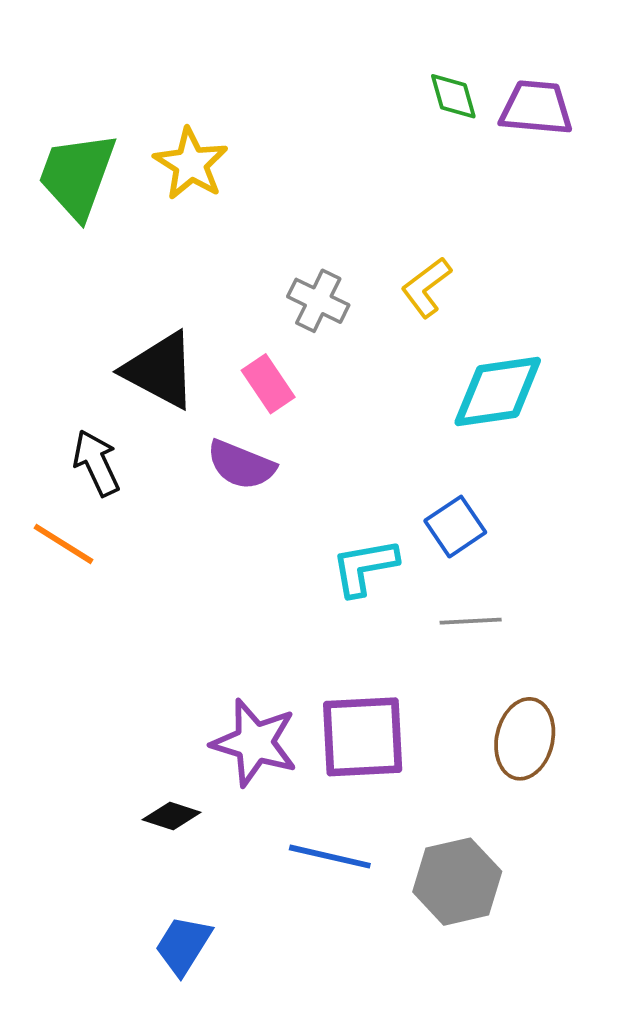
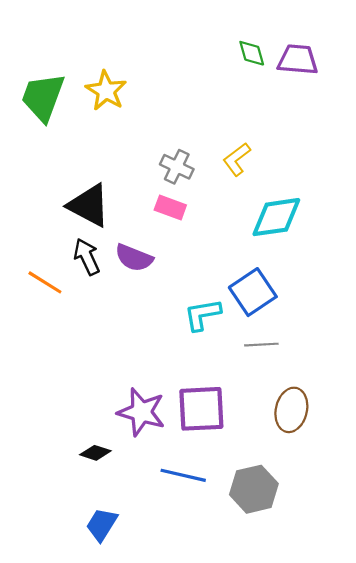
pink rectangle: (268, 384) -> (170, 207), moved, turned -36
black arrow: (96, 463) -> (87, 257), moved
blue square: (455, 527) -> (253, 292), size x1.4
orange line: (64, 544) -> (45, 282), moved

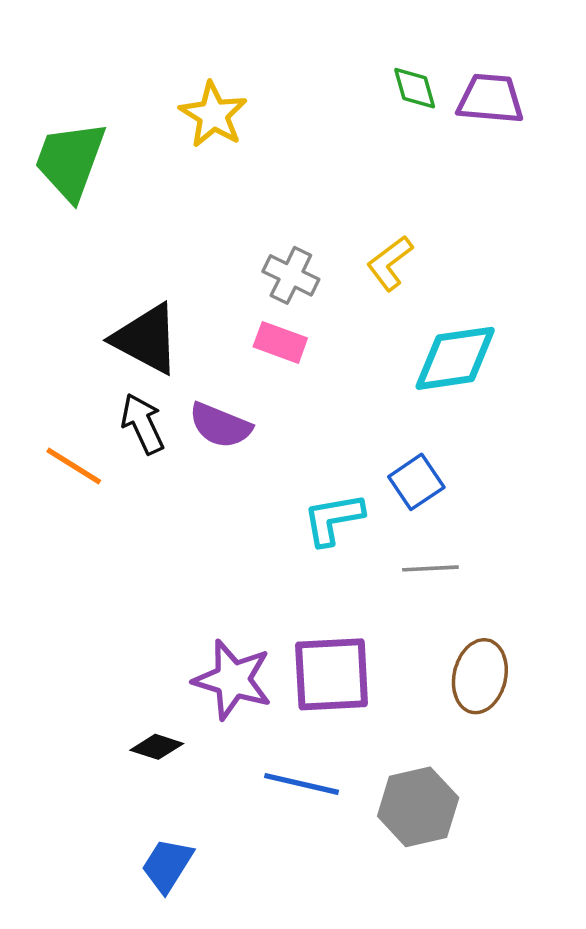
yellow star: (106, 91) -> (213, 115), moved
blue square: (253, 292) -> (416, 482), size x0.7

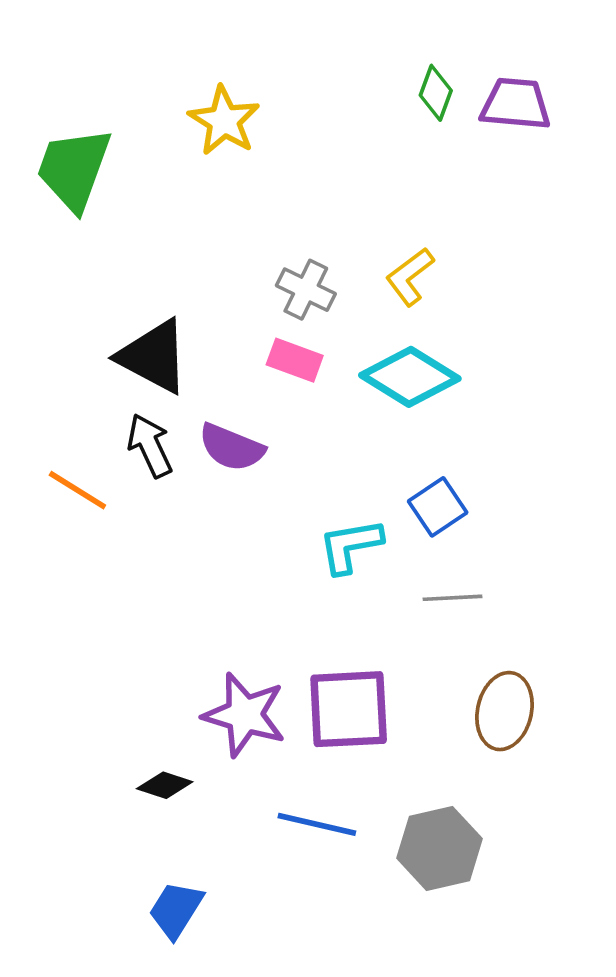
green diamond: (415, 88) -> (436, 93), turned 36
cyan diamond: (455, 358) -> (410, 377), moved, turned 40

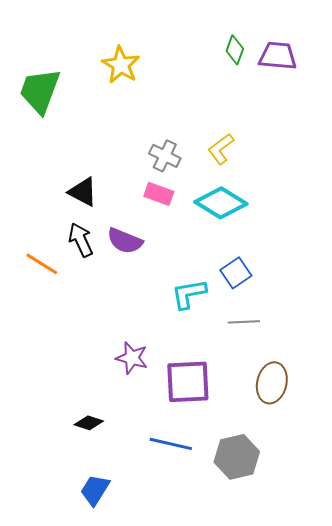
black triangle: (154, 356) -> (83, 192), size x0.7
purple star: (245, 715) -> (132, 358), moved, size x0.7

